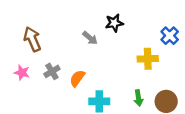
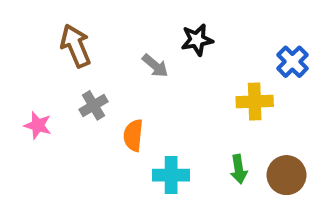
brown arrow: (32, 39) -> (76, 46), moved
gray cross: (52, 71) -> (94, 105), moved
orange semicircle: (77, 78) -> (133, 135), turned -30

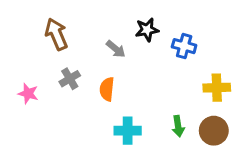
blue cross: (292, 62) -> (184, 46), moved, turned -30
yellow cross: (255, 101) -> (217, 88), moved
orange semicircle: (133, 135) -> (107, 89), moved

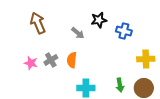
gray cross: (70, 79) -> (51, 60), moved
pink star: (28, 94) -> (31, 63), moved

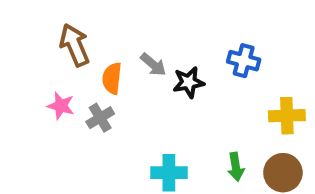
black star: (99, 20) -> (189, 82), moved
orange semicircle: (72, 60) -> (112, 78), moved
pink star: (31, 63) -> (61, 106), moved

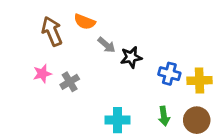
blue cross: (244, 61) -> (169, 74), moved
orange semicircle: (112, 78) -> (85, 22), moved, turned -75
pink star: (61, 106) -> (42, 74), turned -30

